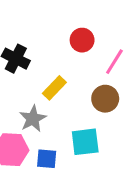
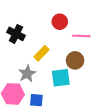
pink line: (114, 62) -> (81, 36), turned 60
cyan square: (85, 142) -> (61, 78), moved

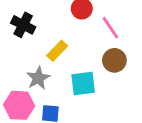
pink line: (81, 36) -> (110, 28), turned 54
brown circle: (75, 60) -> (114, 60), moved

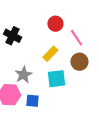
yellow rectangle: (57, 51) -> (50, 54), moved

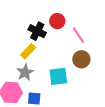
black cross: (12, 36) -> (37, 31), moved
yellow rectangle: (50, 54) -> (28, 51), moved

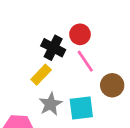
pink line: (78, 35) -> (85, 61), moved
gray star: (25, 72) -> (50, 104), moved

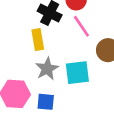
yellow rectangle: (41, 75) -> (38, 40), turned -54

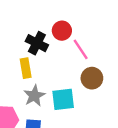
pink line: (81, 26) -> (81, 49), moved

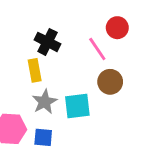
red circle: (62, 31) -> (117, 28), moved

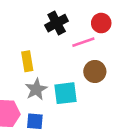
black cross: (47, 42) -> (57, 23), moved, turned 35
pink line: (97, 49) -> (83, 42), turned -75

